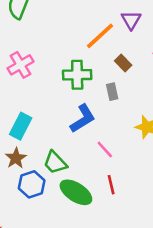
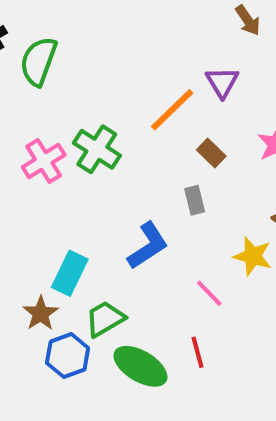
green cross: (77, 75) -> (97, 149), moved, turned 36
cyan rectangle: (21, 126) -> (70, 273), moved
pink line: (105, 150) -> (209, 293), moved
green trapezoid: (55, 163) -> (105, 319), turned 105

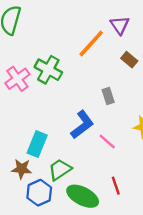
brown rectangle: (211, 153) -> (129, 60), moved
pink line: (209, 293) -> (107, 141), moved
brown star: (41, 313) -> (22, 169), turned -30

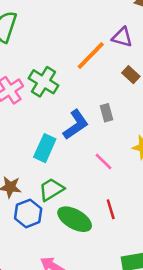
purple triangle: (120, 25) -> (122, 37), turned -42
blue L-shape: (82, 125) -> (76, 125), moved
cyan rectangle: (37, 144) -> (45, 148), moved

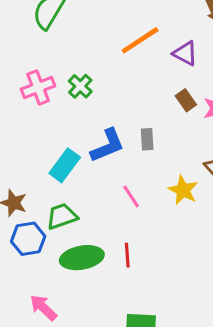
orange line: (91, 56) -> (140, 40), moved
green cross: (43, 82) -> (80, 86), size x0.7
green ellipse: (75, 219) -> (82, 258), turned -52

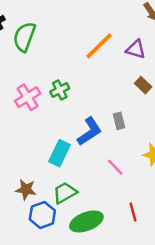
green cross: (80, 86) -> (60, 90), turned 30
red line: (127, 255) -> (133, 212), moved

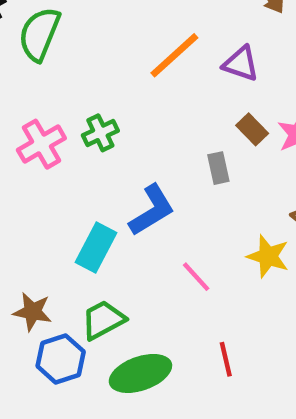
gray rectangle: (119, 121) -> (218, 168), moved

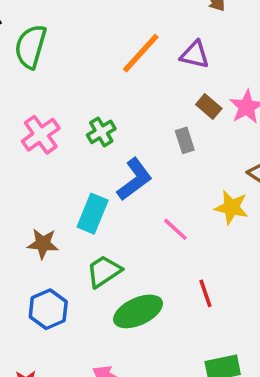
green cross: (100, 133) -> (101, 132), moved
brown star: (32, 312) -> (43, 244), moved
blue hexagon: (61, 359) -> (48, 309), moved

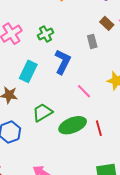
blue L-shape: (135, 179) -> (63, 62), turned -30
cyan rectangle: (93, 214) -> (28, 71), moved
green ellipse: (138, 311) -> (73, 125), moved

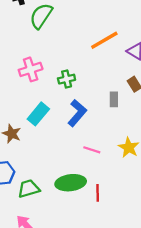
pink line: (84, 91) -> (92, 150), turned -42
green trapezoid: (42, 112) -> (29, 189), moved

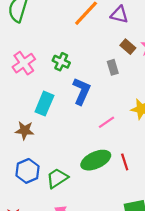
green cross: (67, 79) -> (61, 62), turned -35
pink line: (92, 150) -> (106, 122), turned -35

